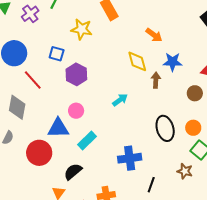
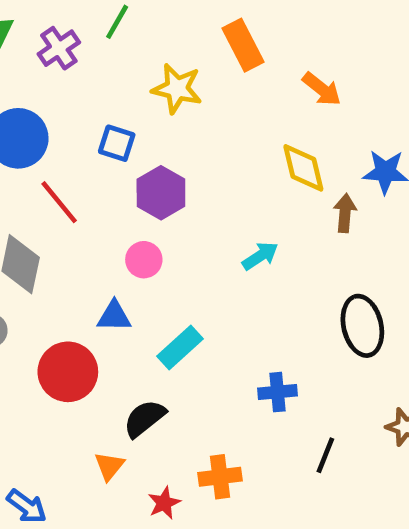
orange arrow: (154, 35) -> (322, 89), moved
pink circle: (76, 111) -> (144, 260), moved
blue triangle: (58, 128) -> (114, 316), size x0.7
blue cross: (130, 158) -> (277, 392), size x0.7

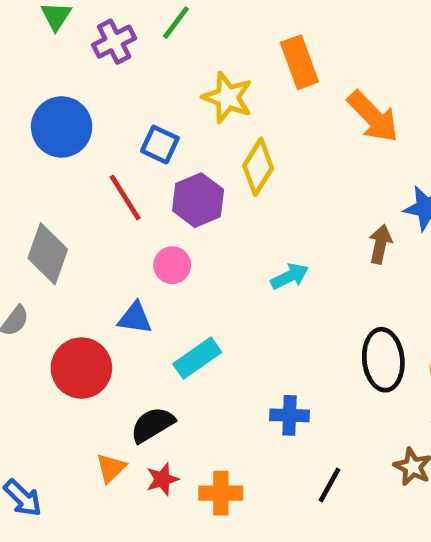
orange arrow: (322, 89) -> (373, 117), size x1.4
yellow diamond: (303, 168) -> (258, 167), moved, turned 38
red line: (59, 202) -> (125, 198), moved
red star: (164, 503) -> (162, 479), moved

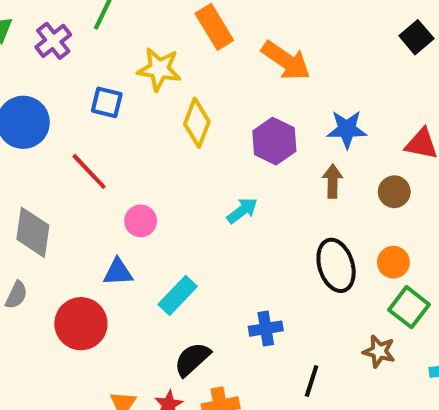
blue square: (160, 145) -> (107, 102), moved
purple hexagon: (198, 200) -> (274, 141), moved
brown arrow: (380, 244) -> (333, 181), moved
black semicircle: (152, 425) -> (192, 359), moved

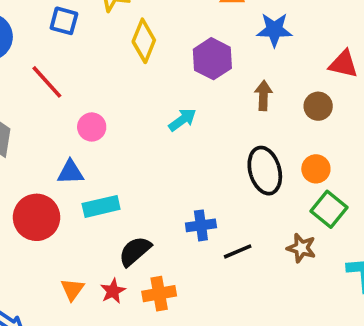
blue star: (347, 129) -> (274, 30), moved
cyan rectangle: (178, 295) -> (101, 206), moved, turned 32
black line: (312, 381) -> (238, 251), moved, turned 48

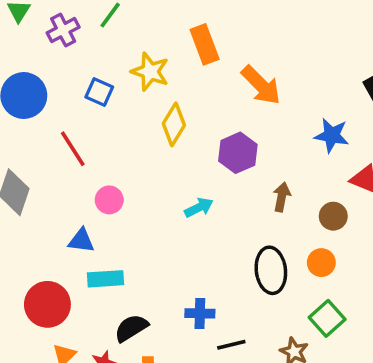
blue star: (274, 30) -> (332, 135), moved
orange circle: (316, 169) -> (321, 263), moved
red circle: (37, 217) -> (47, 304), moved

